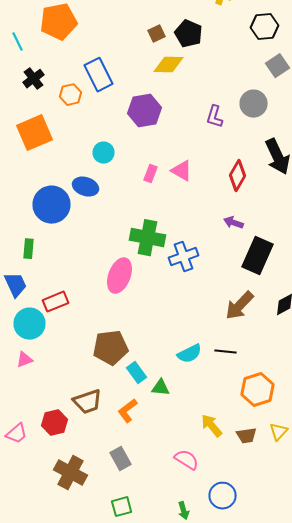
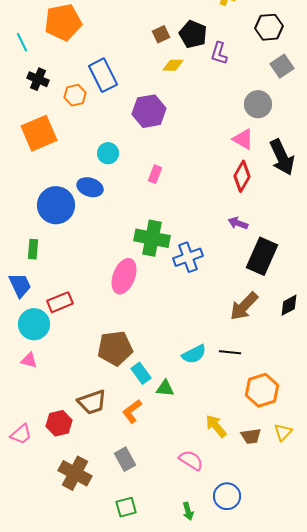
yellow diamond: (168, 65) -> (173, 65), size x0.7
black cross: (34, 79) -> (38, 79), turned -30
purple L-shape: (214, 117) -> (219, 53), moved
pink triangle: (182, 171) -> (243, 139), moved
pink triangle: (24, 360) -> (29, 360), turned 36

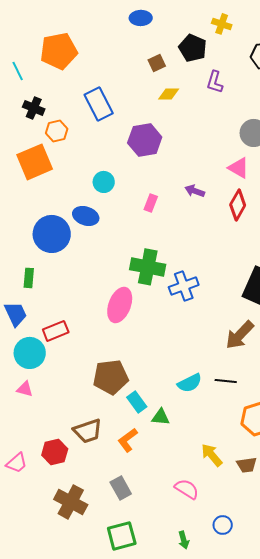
black pentagon: (193, 34) -> (193, 48), moved
orange hexagon: (75, 95) -> (57, 131), moved
purple arrow: (238, 223) -> (195, 191), moved
blue circle: (227, 496) -> (223, 525), size x0.7
green square: (126, 507) -> (122, 536), size x1.4

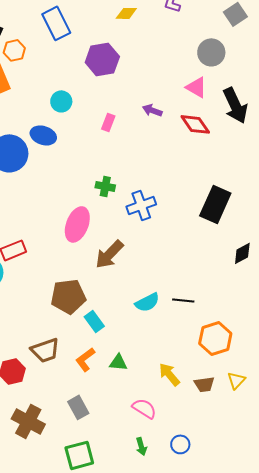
red diamond: (238, 205) -> (195, 124), turned -64
green cross: (148, 267) -> (105, 186), size x0.6
brown arrow: (240, 335) -> (109, 254), moved
green triangle: (161, 417) -> (118, 362), moved
green arrow: (184, 540) -> (141, 446), moved

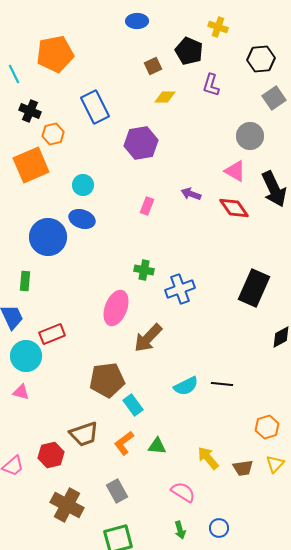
cyan circle: (61, 101) -> (83, 185), moved
orange hexagon: (215, 338) -> (267, 427), moved, size x0.7

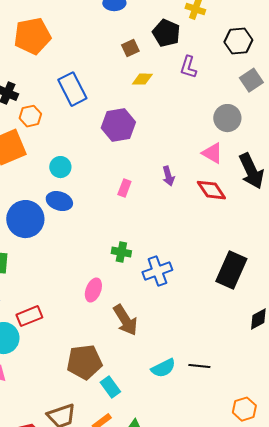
purple arrow: (191, 194) -> (168, 176), turned -126
pink ellipse: (116, 308) -> (93, 290), size x0.7
brown arrow: (148, 338) -> (125, 320), turned -76

